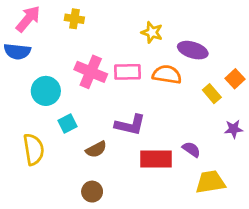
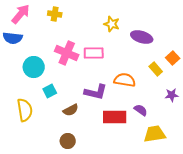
orange semicircle: (167, 75) -> (125, 80), moved

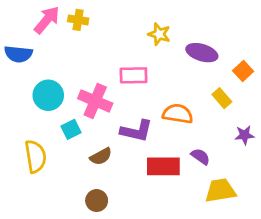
pink arrow: (21, 14) -> (47, 20), moved
pink cross: (67, 53) -> (95, 101), moved
orange square: (173, 58) -> (243, 71), moved

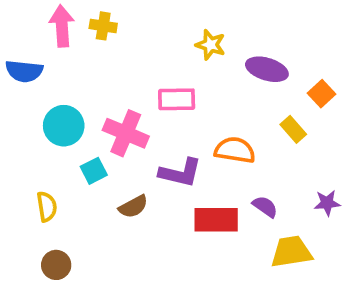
pink arrow: (47, 20) -> (62, 26), turned -44
purple star: (245, 135) -> (327, 203), moved
yellow semicircle: (35, 156) -> (47, 207), size x0.7
brown circle: (97, 201) -> (56, 265), moved

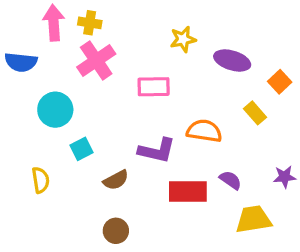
yellow star: (210, 45) -> (183, 39), turned -30
pink cross: (126, 133) -> (96, 60), moved, turned 33
brown circle: (56, 265) -> (116, 231), moved

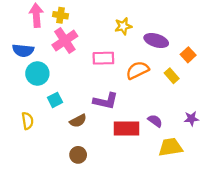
blue semicircle: (21, 62) -> (23, 50), moved
orange semicircle: (204, 131) -> (137, 70), moved, turned -35

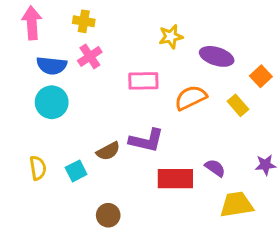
pink arrow: (36, 15) -> (32, 23), moved
pink cross: (65, 41) -> (90, 56), size x0.7
blue semicircle: (23, 50) -> (52, 66), moved
cyan square: (55, 100) -> (76, 171), moved
brown semicircle: (78, 121) -> (108, 151), moved

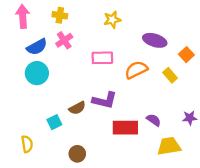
yellow star: (171, 37) -> (112, 20), moved
blue semicircle: (52, 66) -> (37, 47), turned -35
yellow semicircle: (38, 168) -> (27, 144), moved

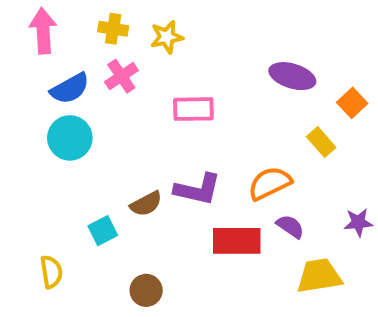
yellow star: (112, 20) -> (167, 37), moved
orange semicircle: (136, 70) -> (270, 183), moved

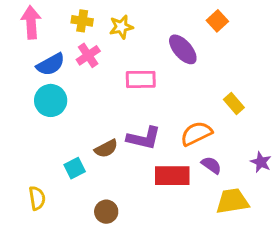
purple ellipse: (292, 76) -> (183, 49), moved, turned 32
orange square: (352, 103) -> (217, 21), moved
purple star: (358, 222) -> (261, 162), turned 30

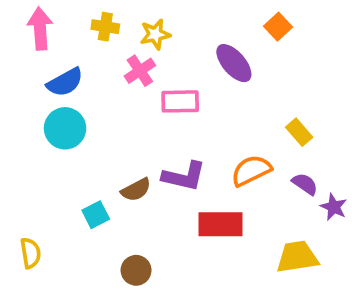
pink cross: (88, 55) -> (140, 71), moved
purple semicircle: (211, 165) -> (305, 184), moved
yellow semicircle: (37, 198) -> (30, 253), moved

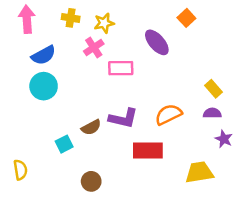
yellow rectangle: (299, 132) -> (213, 89), moved
purple semicircle: (305, 184) -> (212, 113), moved, turned -36

